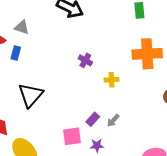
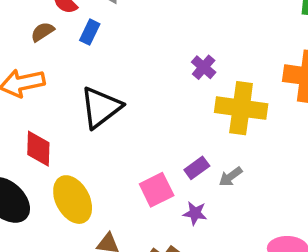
yellow cross: (112, 80) -> (241, 108), size x2.0
pink square: (72, 136) -> (157, 190), turned -30

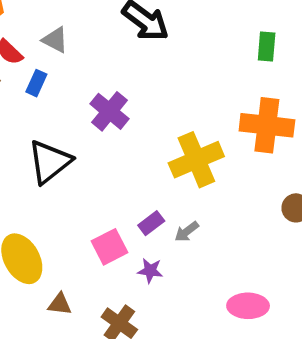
purple cross: (204, 67) -> (110, 111), moved, size x1.5
yellow cross: (241, 108) -> (196, 160), turned -30

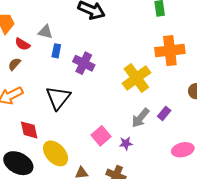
blue rectangle: (36, 83) -> (56, 51), moved
purple rectangle: (151, 223) -> (164, 113), moved
gray arrow: (187, 232) -> (140, 118), size x1.5

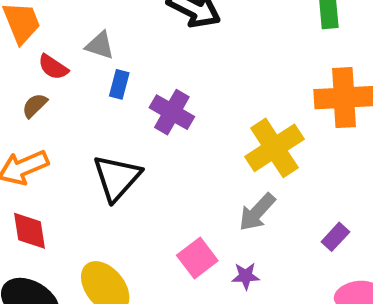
purple rectangle: (164, 113) -> (335, 237), moved
gray arrow: (140, 118) -> (257, 212), moved
red diamond: (29, 130) -> (30, 231), moved

